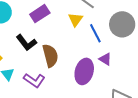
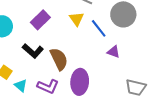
purple ellipse: (84, 71) -> (80, 82), moved

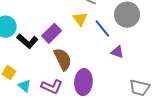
purple rectangle: (40, 20) -> (52, 33), moved
black L-shape: (33, 51) -> (27, 41), moved

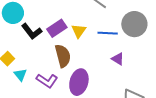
yellow triangle: (80, 19) -> (79, 31), moved
blue line: (102, 28) -> (108, 33), turned -60

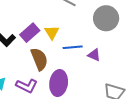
blue line: (108, 33) -> (73, 47), moved

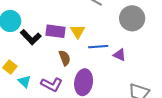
purple rectangle: (30, 33) -> (56, 31), turned 48
brown semicircle: (39, 59) -> (65, 58), size x0.7

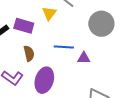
yellow triangle: (78, 31) -> (49, 13), moved
purple triangle: (120, 55) -> (84, 58), turned -32

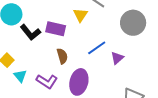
blue line: (64, 47) -> (97, 48), turned -36
purple triangle: (84, 58) -> (117, 58), turned -40

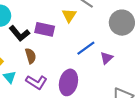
brown semicircle: (62, 56) -> (31, 56), moved

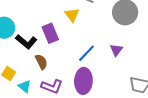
purple rectangle: (45, 29) -> (50, 33), turned 66
blue line: (86, 48) -> (86, 53), moved

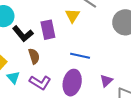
purple triangle: (116, 50) -> (106, 81), moved
blue line: (86, 53) -> (80, 56), turned 48

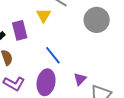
blue line: (80, 56) -> (53, 55), turned 42

